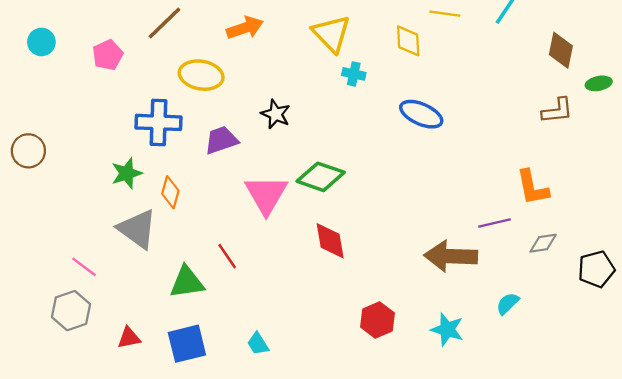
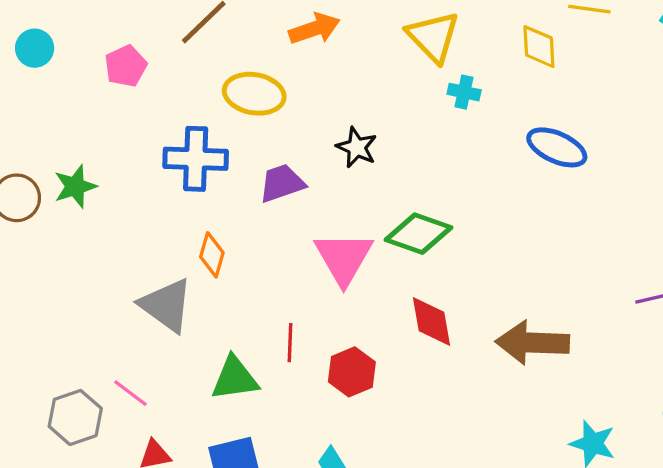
green star: (127, 173) -> (75, 186), moved
red line: (227, 256) -> (290, 343), turned 36
brown arrow: (451, 256) -> (532, 343), moved
pink line: (84, 267) -> (131, 393), moved
red hexagon: (377, 320) -> (352, 372), moved

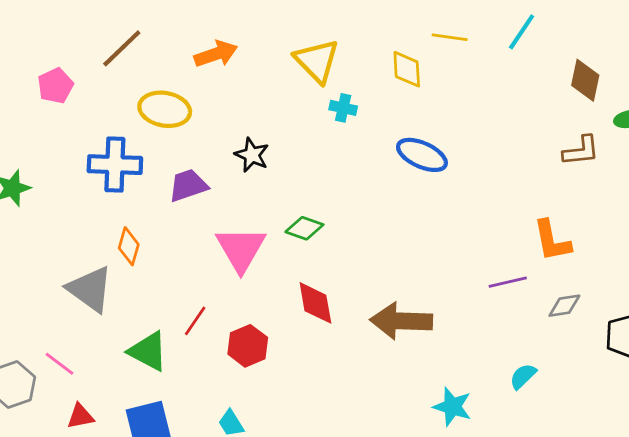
green diamond: (419, 234) -> (304, 228), size x0.7
red line: (290, 343) -> (195, 321), turned 32
green triangle: (235, 378) -> (148, 351), turned 36

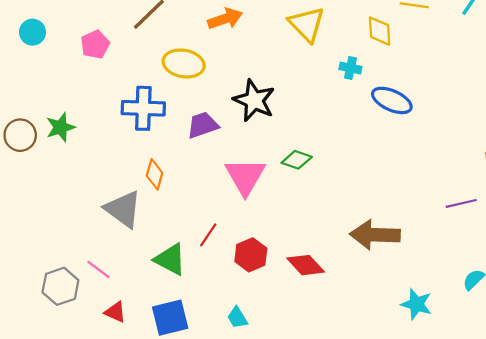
cyan cross: (343, 108) -> (350, 68), moved
black star: (252, 155) -> (254, 100), size x1.5
red diamond: (315, 303) -> (306, 265), moved, turned -33
red triangle: (80, 416) -> (115, 312), turned 35

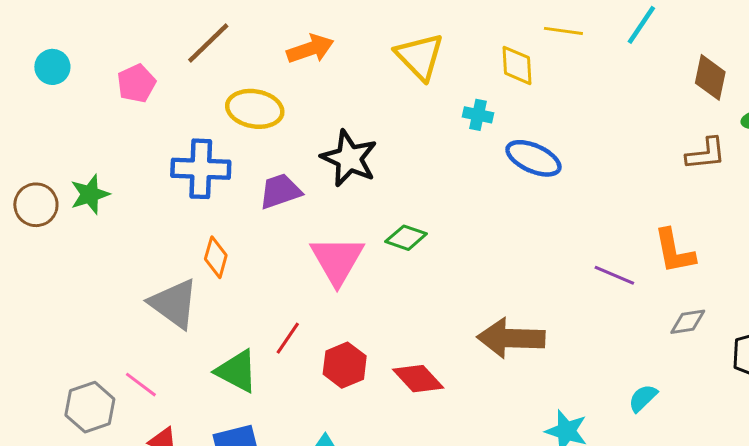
purple line: (461, 203) -> (614, 275), moved, turned 36

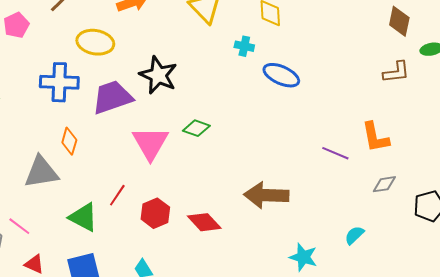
purple trapezoid: (280, 191) -> (112, 97), size x1.4
gray triangle: (174, 304) -> (41, 172), turned -45

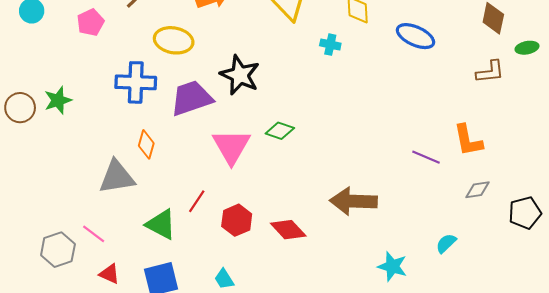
blue ellipse: (281, 75) -> (415, 36), moved

